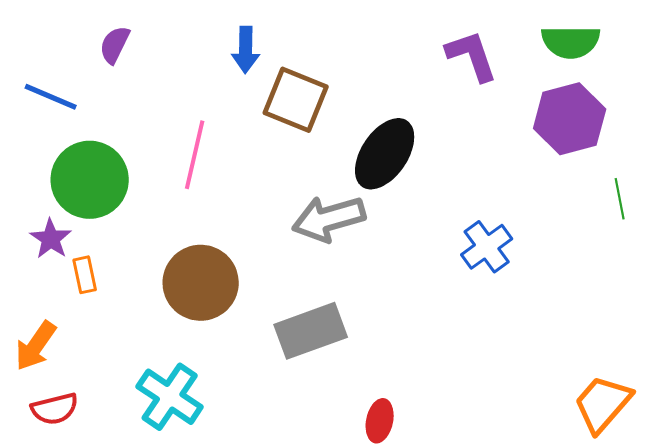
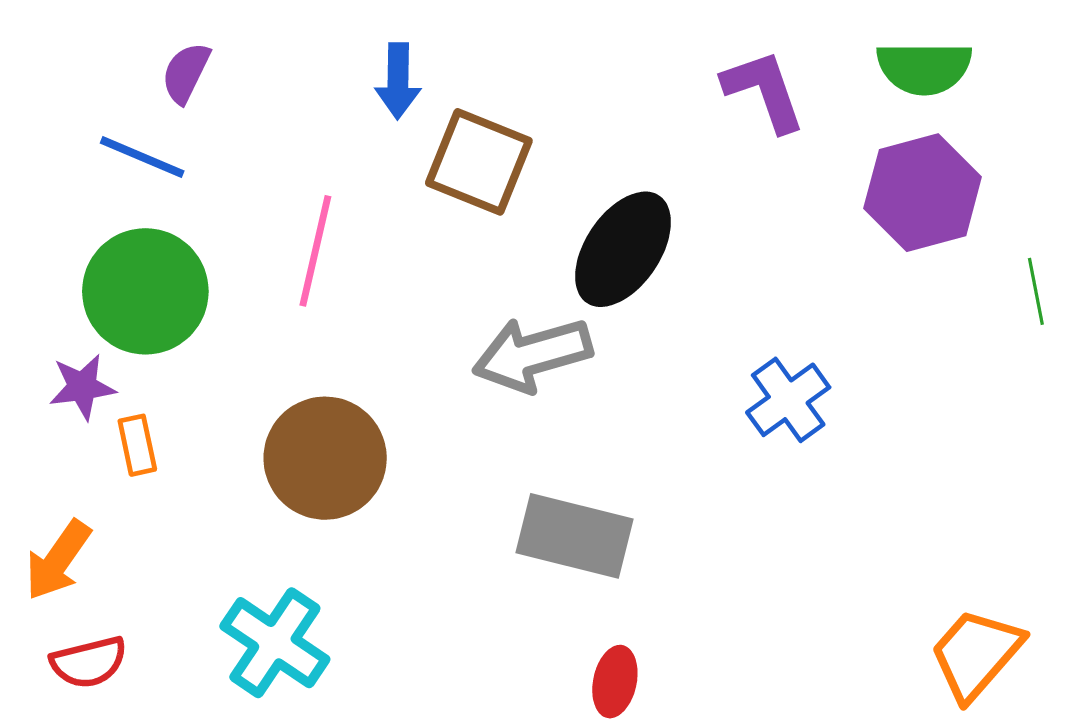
blue line: (51, 97) -> (142, 157), moved
green line: (620, 199) -> (1036, 291), moved
purple star: (51, 239) -> (82, 387), turned 30
gray rectangle: (311, 331) -> (574, 536), moved, turned 34

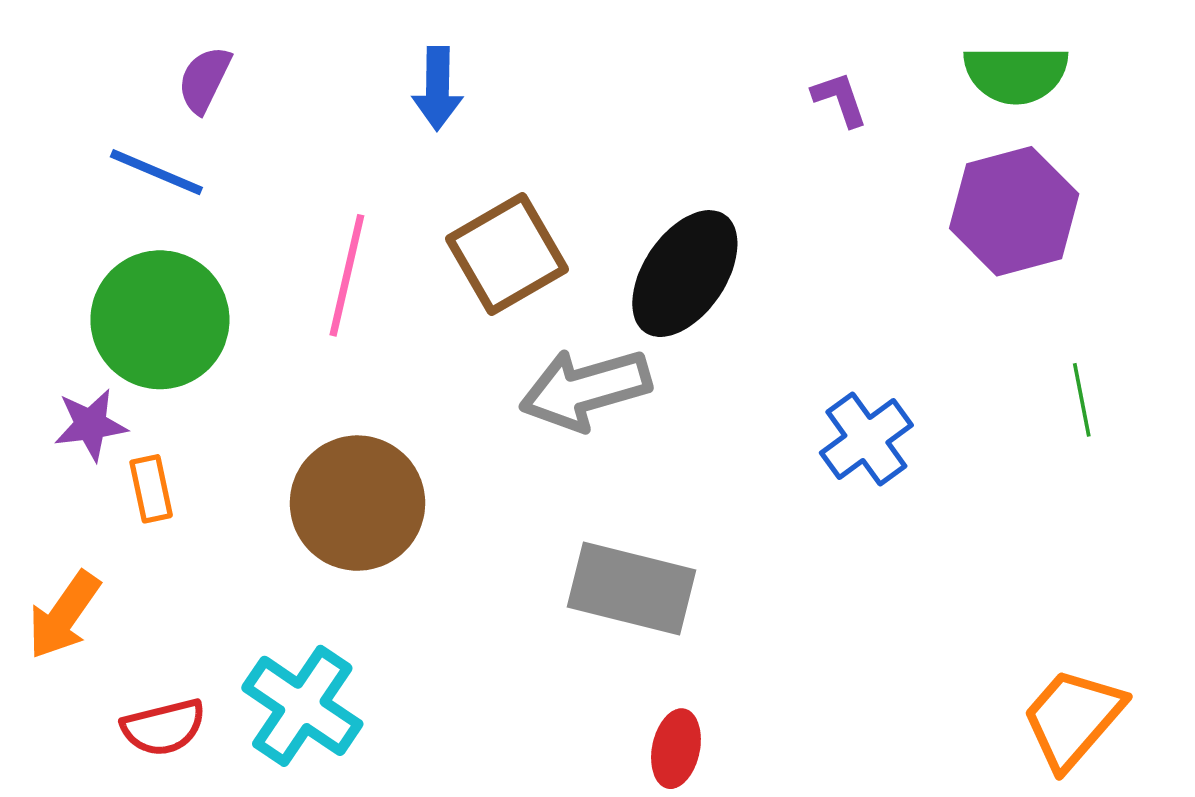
purple L-shape: (764, 91) -> (840, 99), size x0.6
brown square: (479, 162) -> (507, 254), moved, turned 38
green line: (1036, 291) -> (1082, 400), moved
red semicircle: (89, 662) -> (164, 727), moved

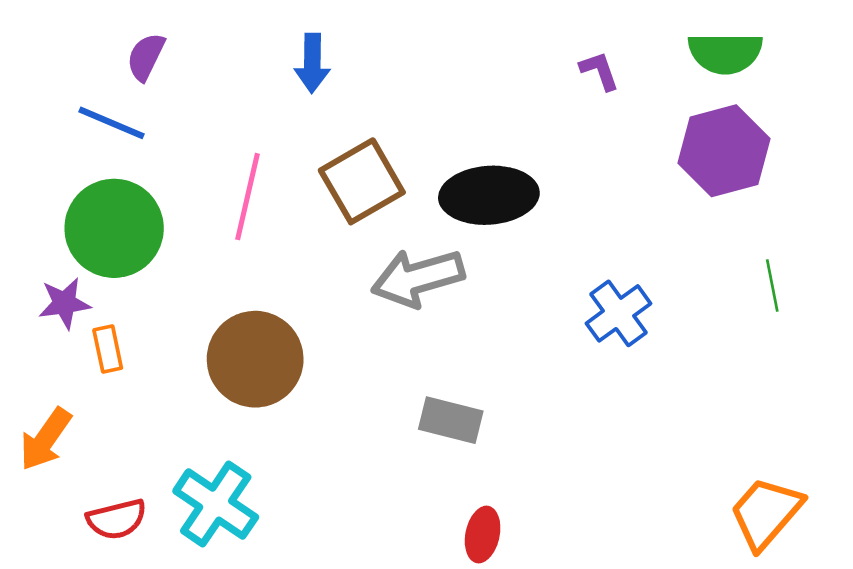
black ellipse: (685, 274) -> (489, 195), turned 52
gray rectangle: (632, 588) -> (451, 420), size x0.7

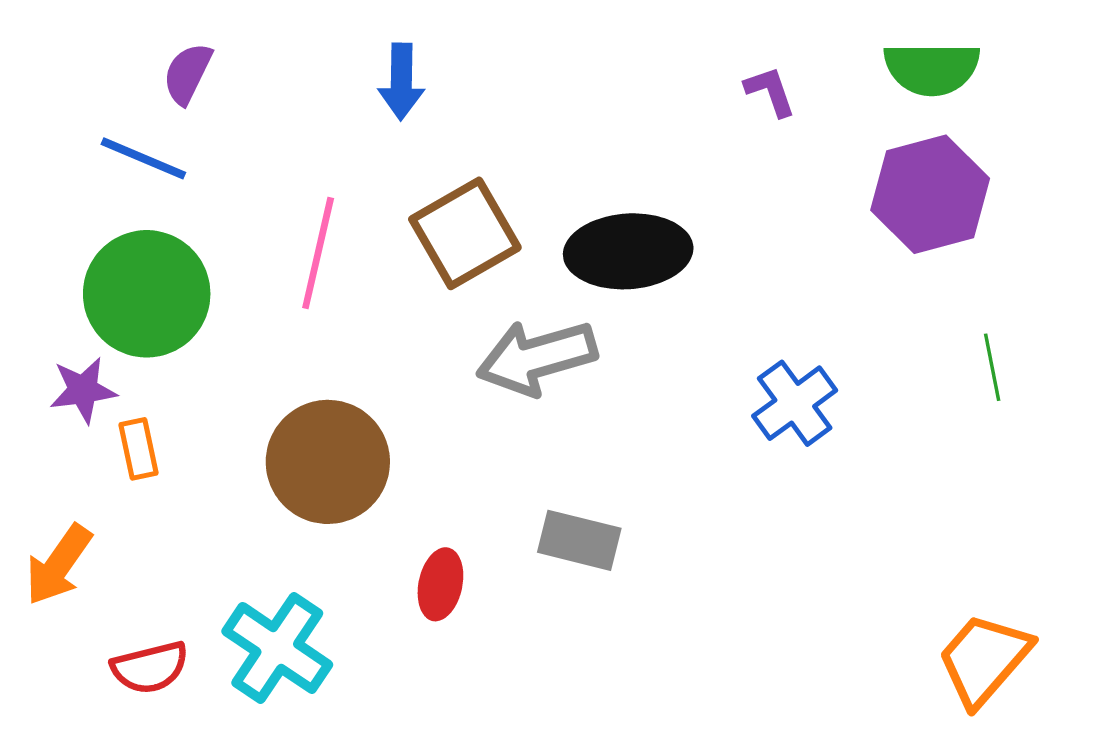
red ellipse: (483, 535) -> (440, 584), moved

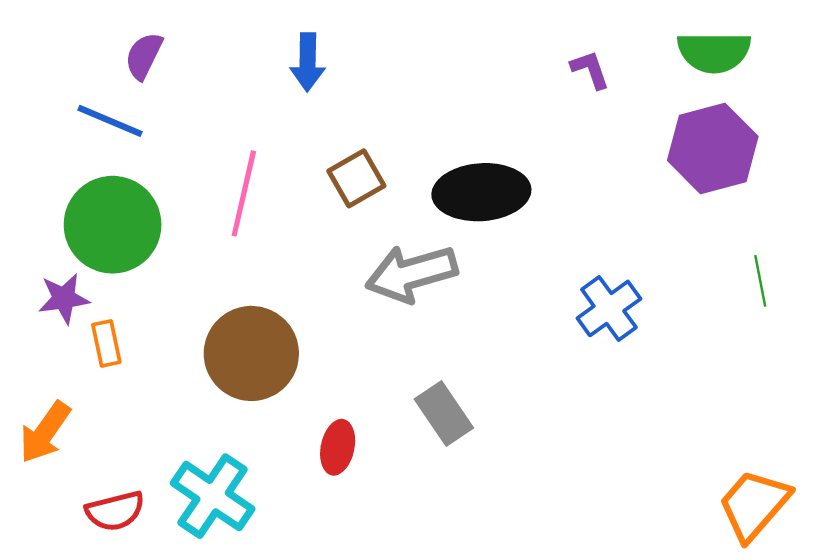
brown square: (465, 233) -> (356, 178), size x0.7
gray rectangle: (579, 540) -> (444, 413), turned 42

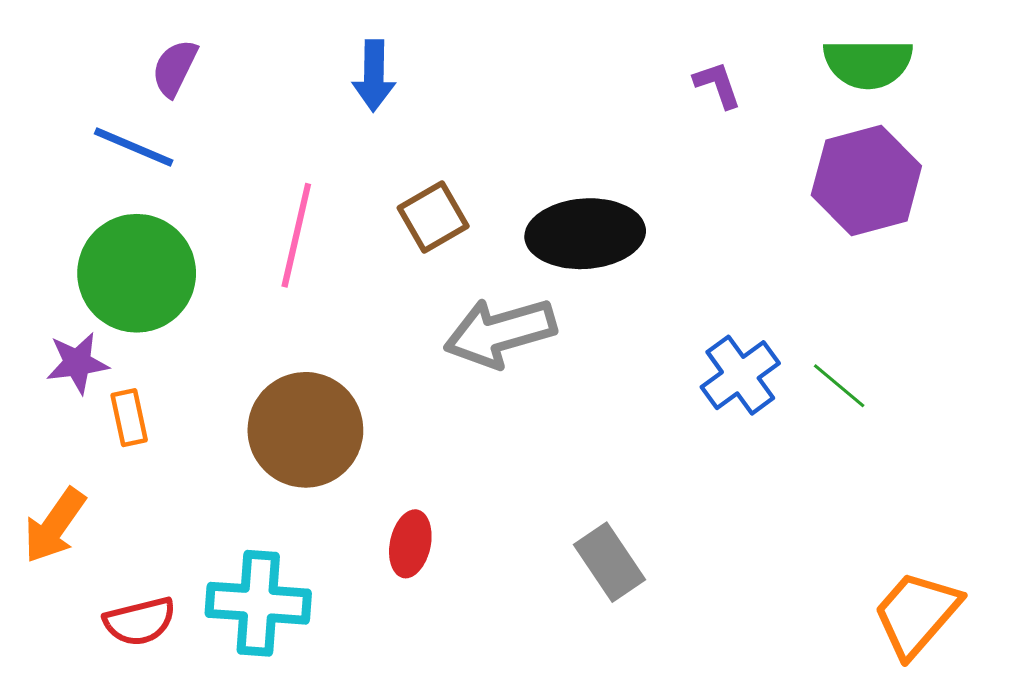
green line: (760, 281) -> (839, 386), moved, turned -39
gray rectangle: (444, 413) -> (609, 562), moved
cyan cross: (213, 496) -> (258, 603), turned -30

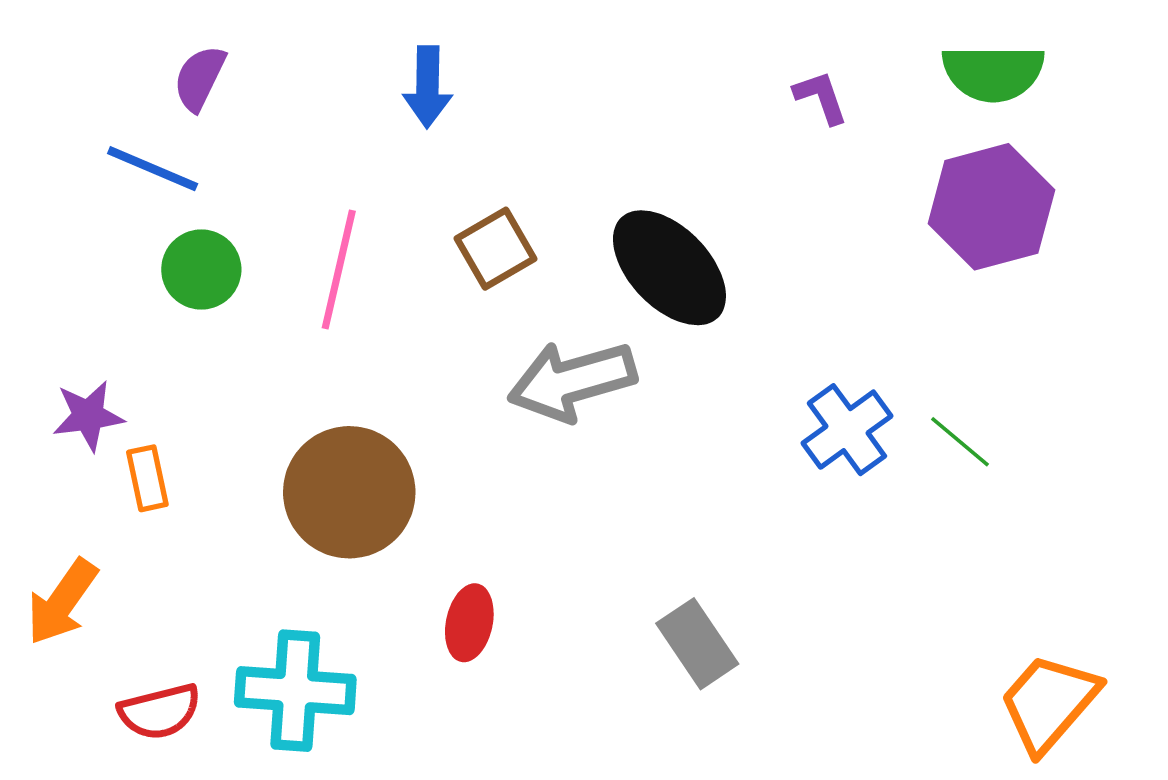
black ellipse: (585, 234) -> (669, 268), turned 50
green circle: (137, 273) -> (201, 270), moved, size x0.6

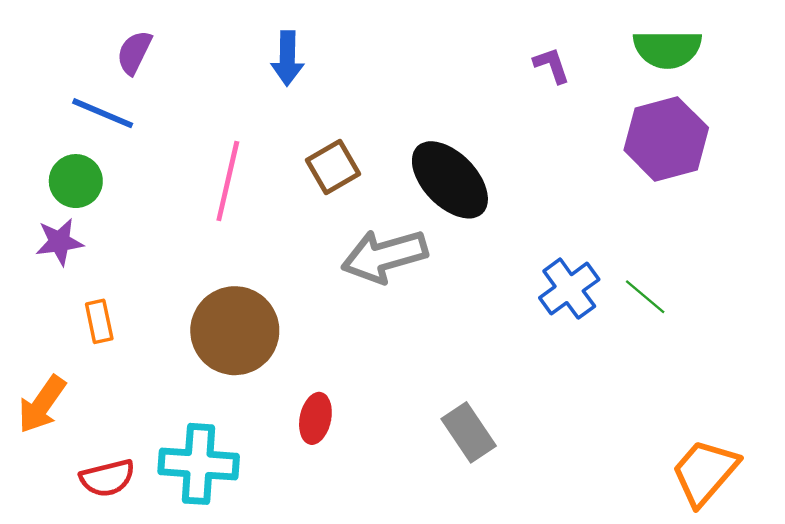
green circle: (201, 270) -> (76, 181), moved
purple star: (88, 416) -> (59, 242), moved

